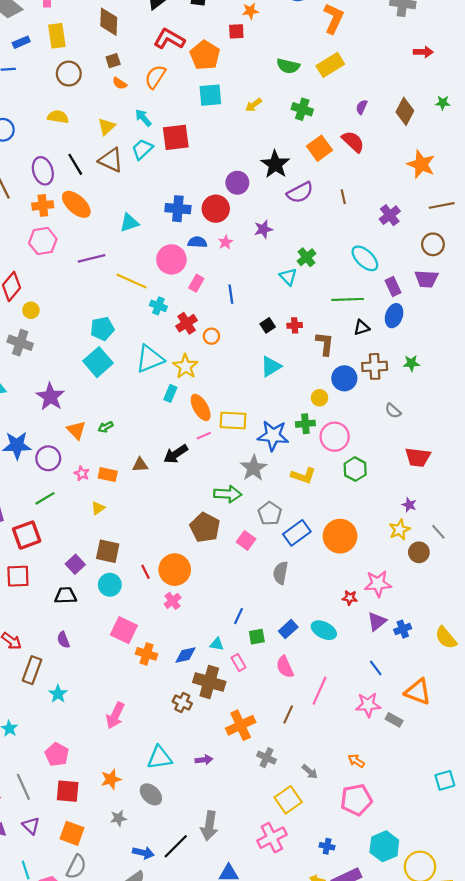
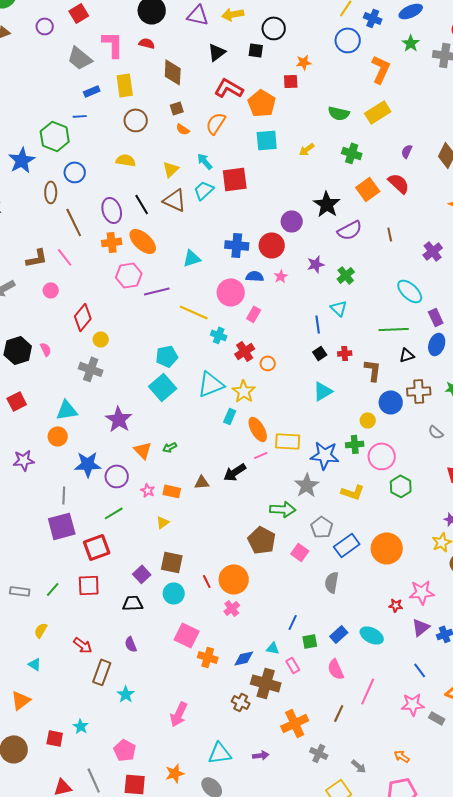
pink hexagon: (43, 241) -> (129, 275), moved
green cross: (307, 257) -> (346, 275), moved
blue line: (231, 294) -> (318, 324), moved

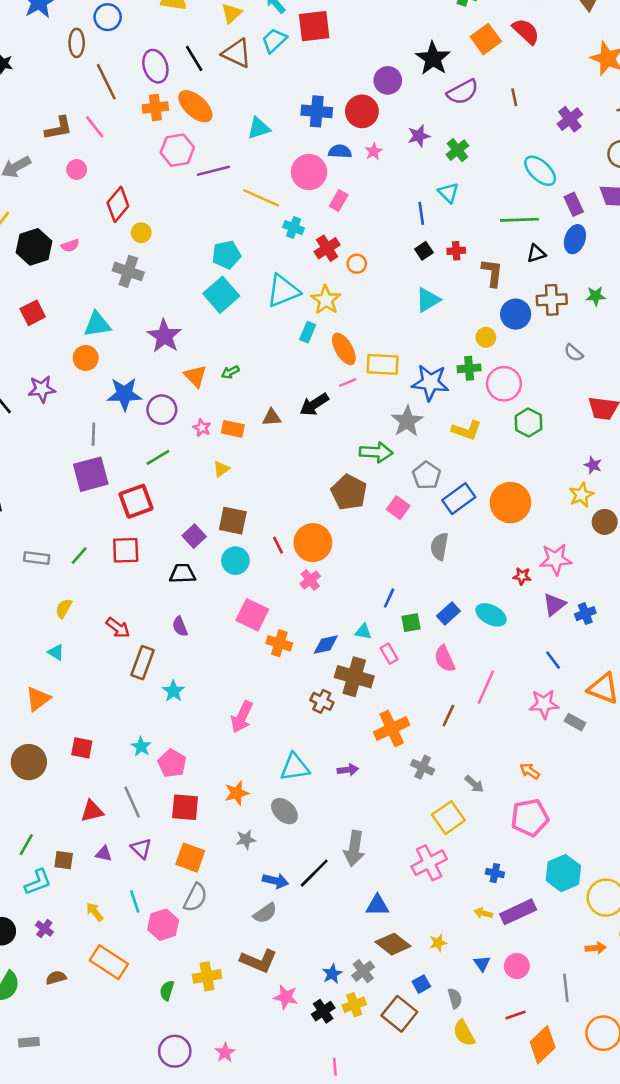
pink semicircle: (46, 349) -> (70, 246), turned 96
cyan star: (81, 726) -> (141, 747), moved

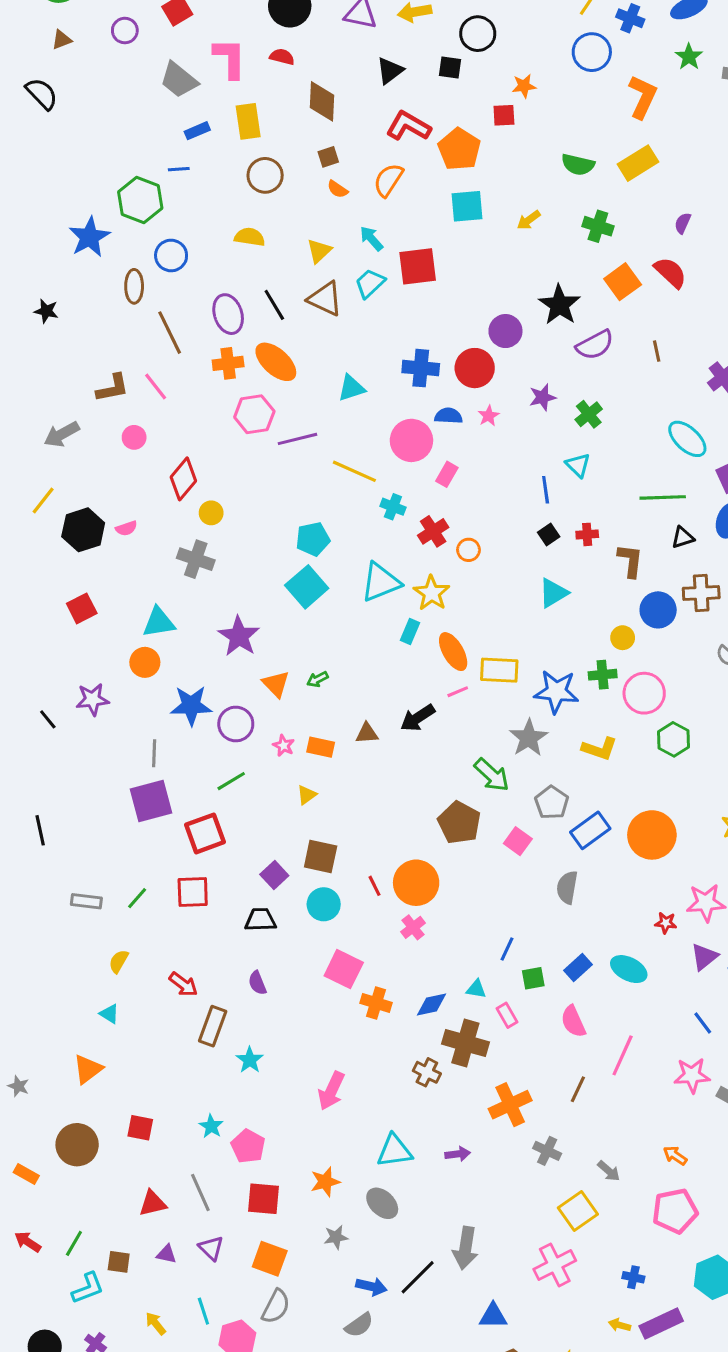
green arrow: (376, 452) -> (492, 775), turned 40

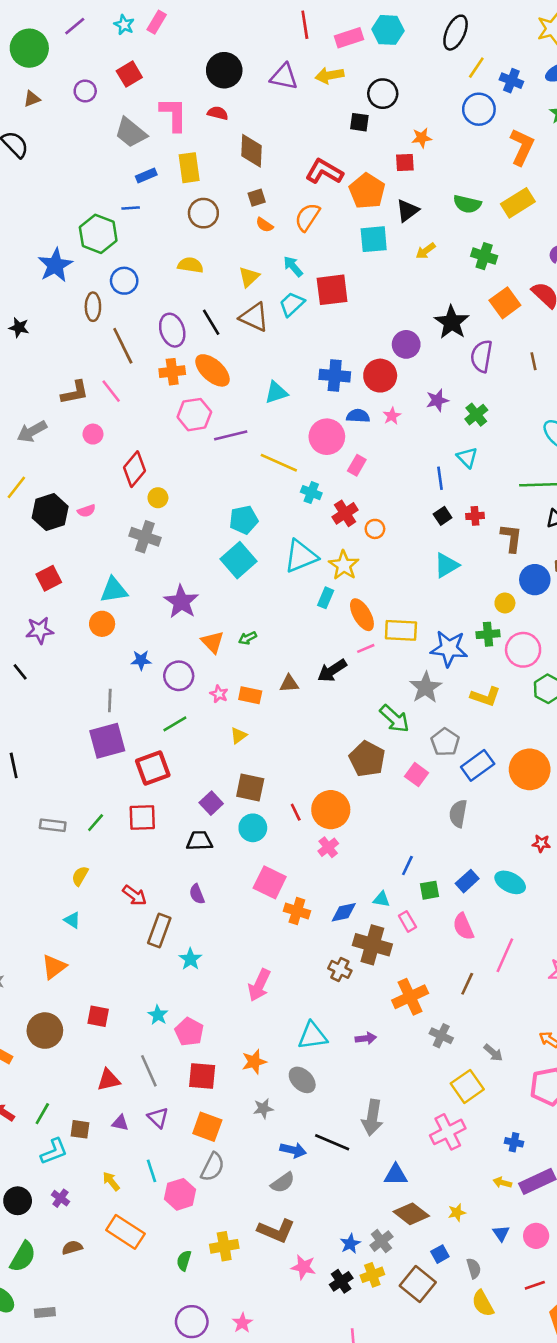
black triangle: (390, 71) -> (407, 211), moved
purple semicircle: (595, 345) -> (482, 356), turned 128
purple star: (92, 699) -> (40, 630), moved
blue star: (191, 706) -> (141, 660), size x0.6
black line: (418, 1277) -> (332, 1142), turned 68

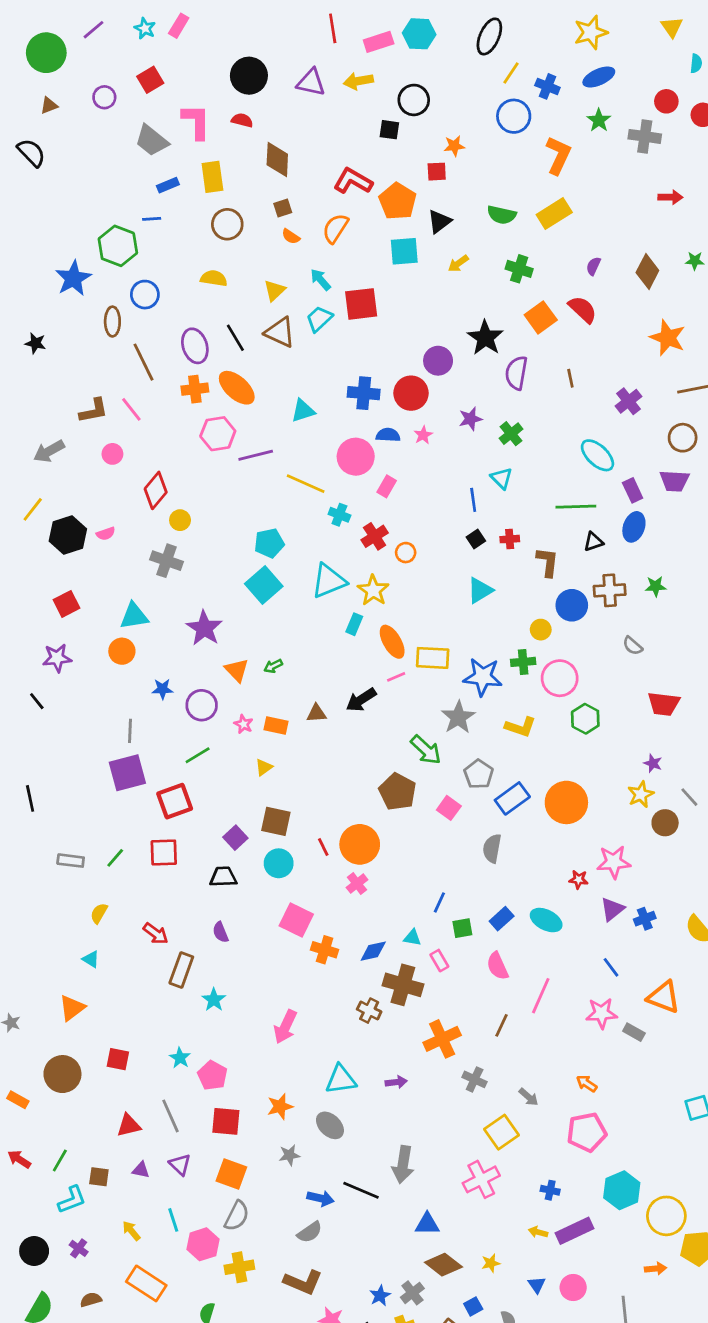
yellow cross: (224, 1246) -> (239, 1267), moved

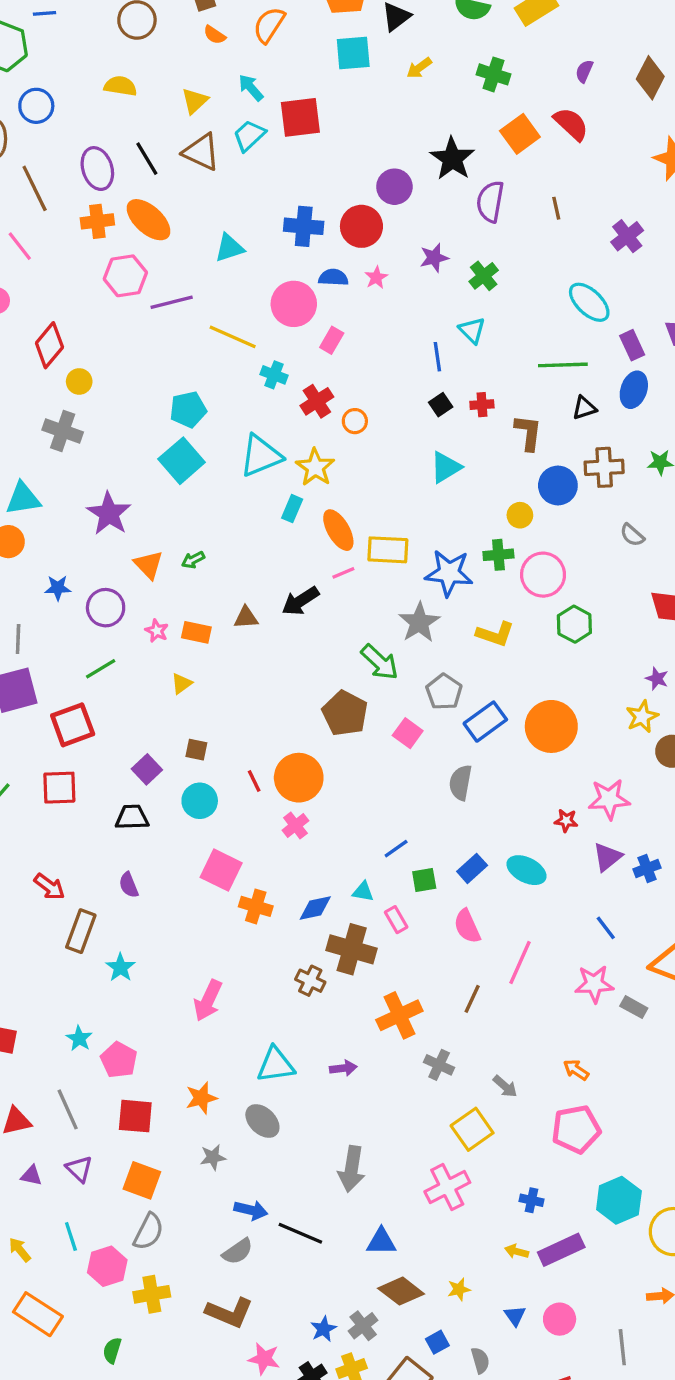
brown square: (276, 821) -> (196, 750), size x0.6
blue line: (439, 902) -> (396, 849), turned 30
black line: (361, 1190) -> (300, 1233), moved

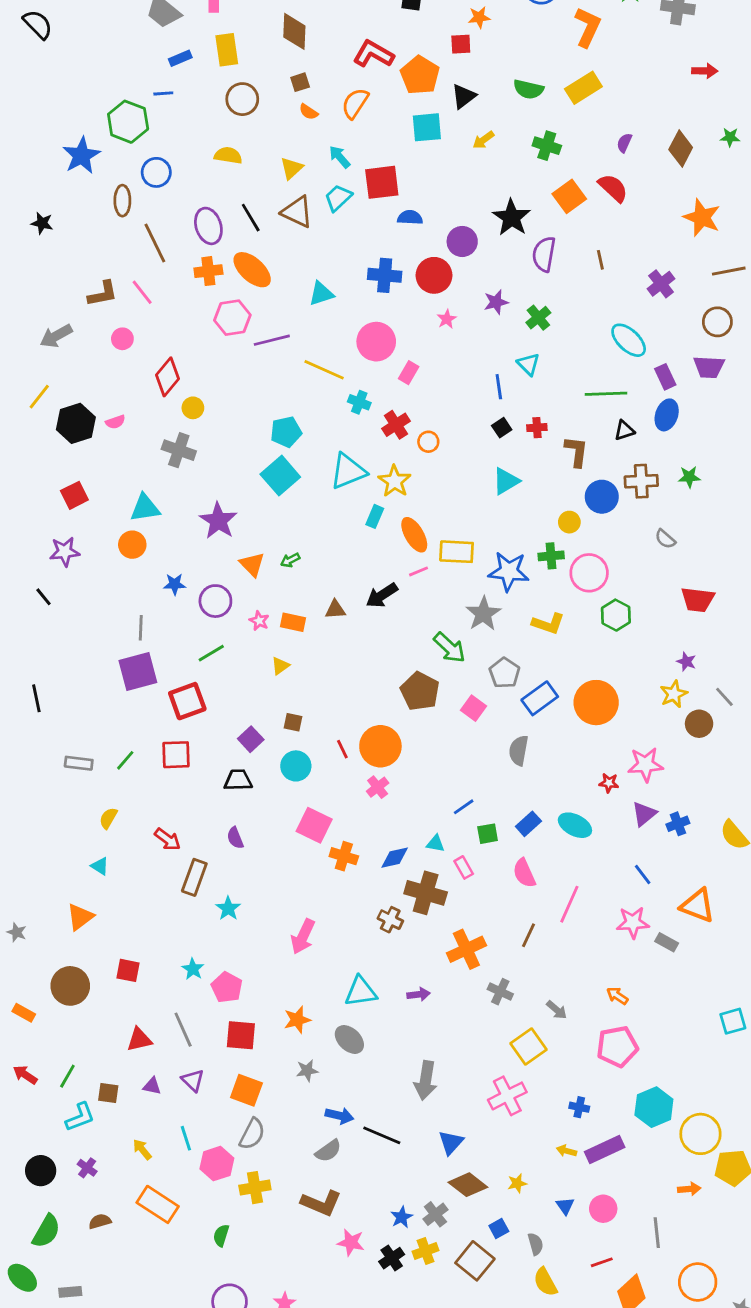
blue semicircle: (333, 277) -> (410, 218), moved
blue triangle: (381, 1241) -> (451, 1142), turned -48

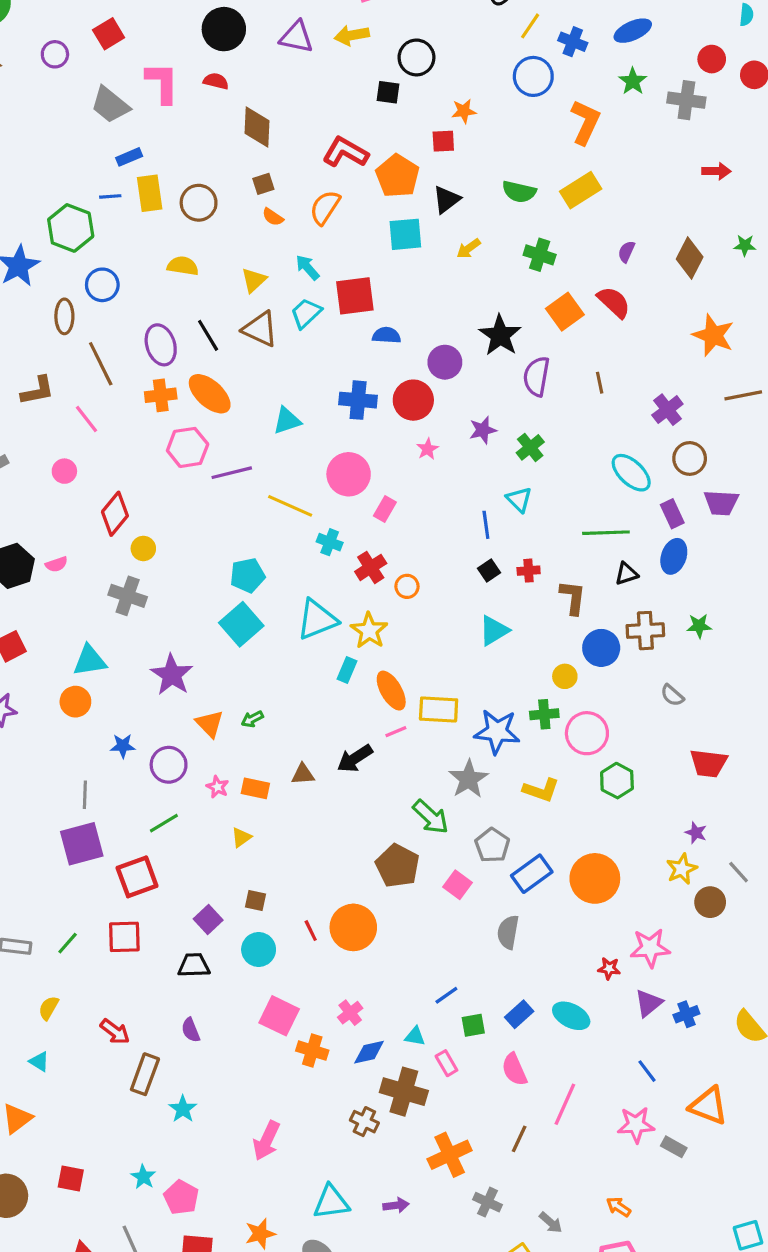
yellow rectangle: (227, 50) -> (150, 193), moved
brown L-shape: (103, 294) -> (38, 391), moved
brown circle: (717, 322) -> (690, 458), moved
pink cross: (378, 787) -> (350, 1013), moved

